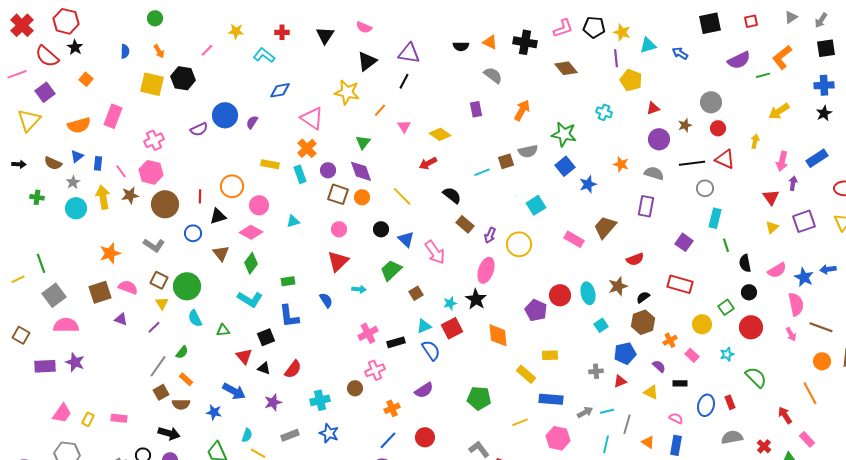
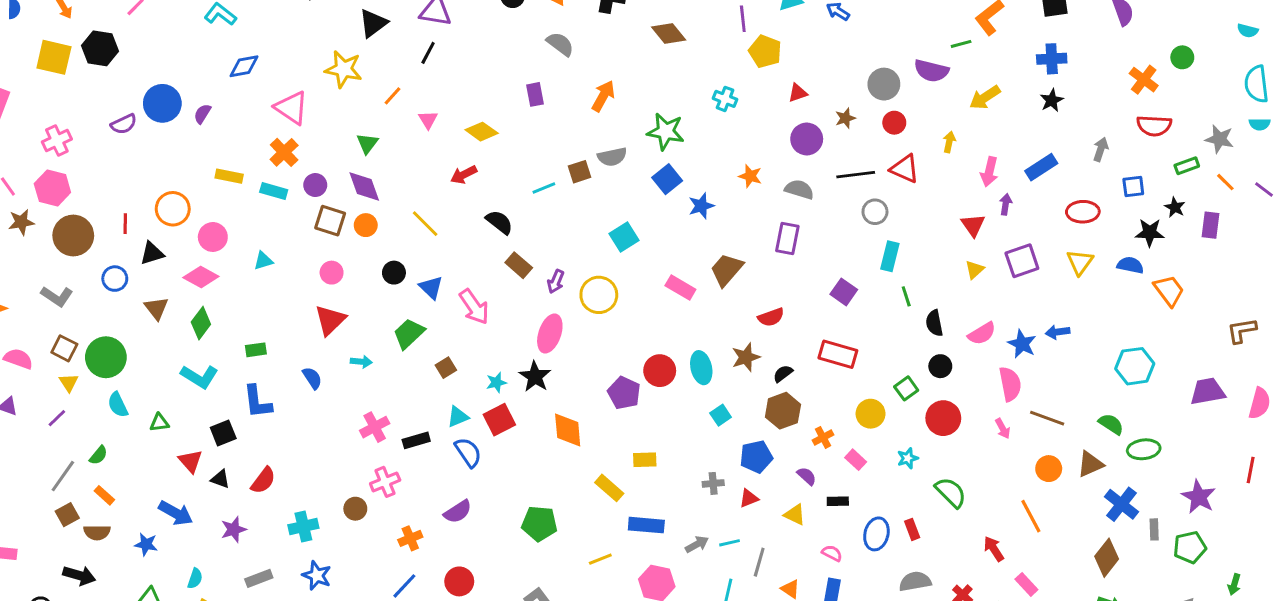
purple semicircle: (739, 60) -> (931, 71), moved, turned 40
cyan rectangle: (300, 174) -> (274, 191), turned -54

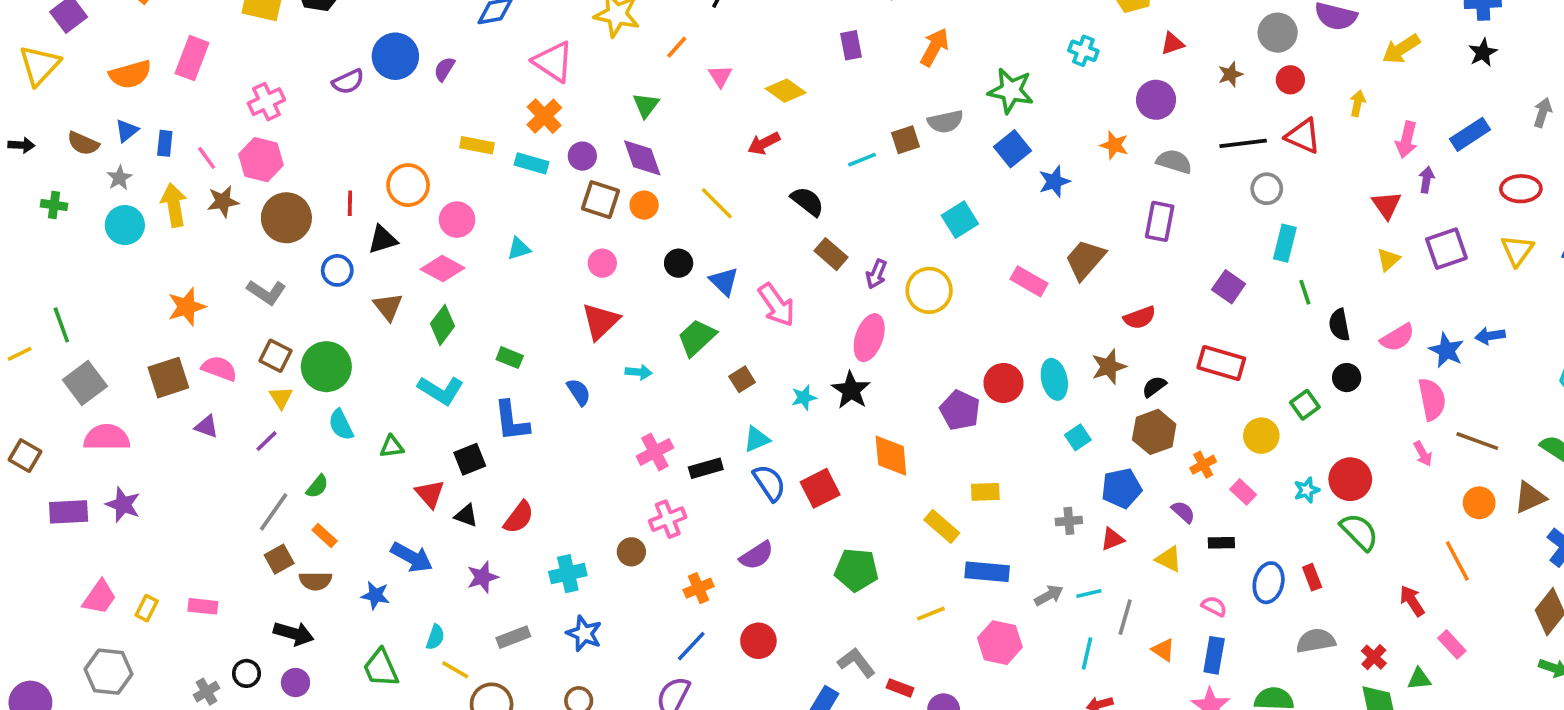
purple circle: (807, 139) -> (1156, 100), moved
green rectangle: (256, 350) -> (510, 358), turned 30
red circle: (943, 418) -> (1350, 479), moved
red square: (499, 420) -> (820, 488), moved

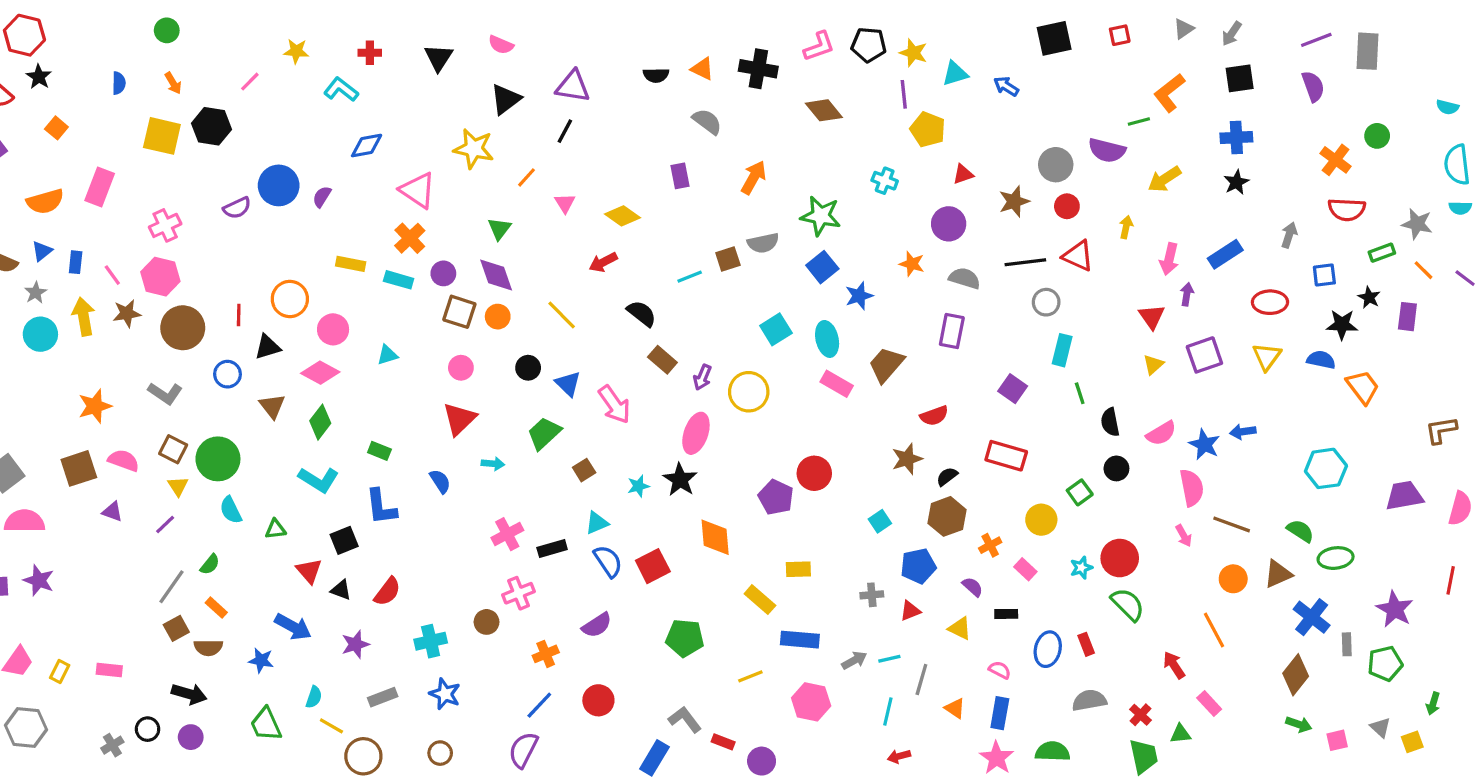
brown star: (1230, 74) -> (1014, 201), size x1.4
cyan ellipse: (1054, 379) -> (827, 339), moved

